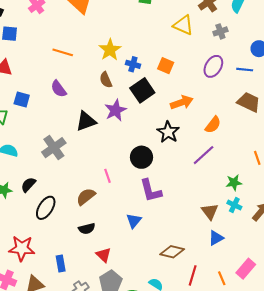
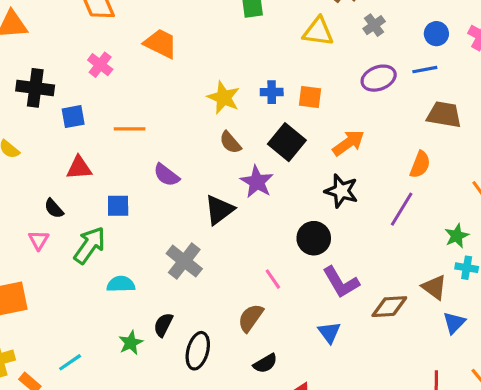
orange line: (63, 52) -> (130, 129), moved
blue cross: (133, 64) -> (272, 92), moved
purple ellipse: (213, 66) -> (379, 78), turned 55
orange semicircle: (213, 125) -> (420, 165), moved
brown diamond: (172, 252) -> (389, 307), moved

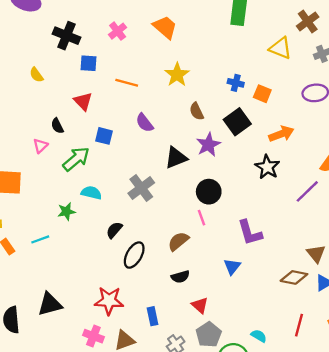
yellow star: (224, 98) -> (177, 75), moved
red triangle: (79, 168) -> (83, 101), turned 36
black circle: (314, 238) -> (209, 192), moved
brown diamond: (389, 307) -> (294, 277), moved
green star: (131, 343) -> (66, 212), moved

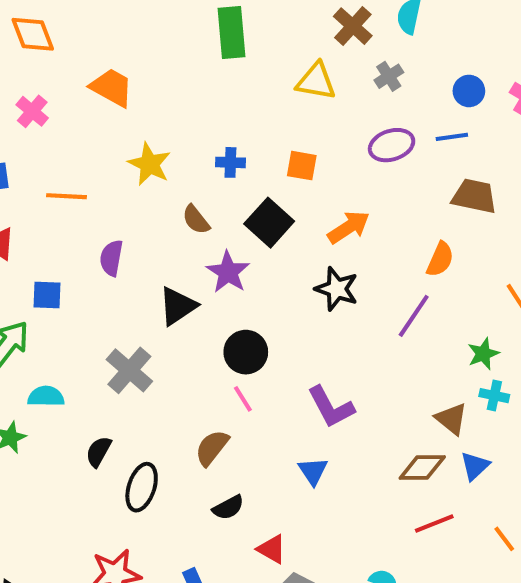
blue cross: (236, 83) -> (230, 162), moved
purple semicircle: (145, 123) -> (111, 258), turned 60
red line: (299, 325) -> (434, 523), moved, turned 65

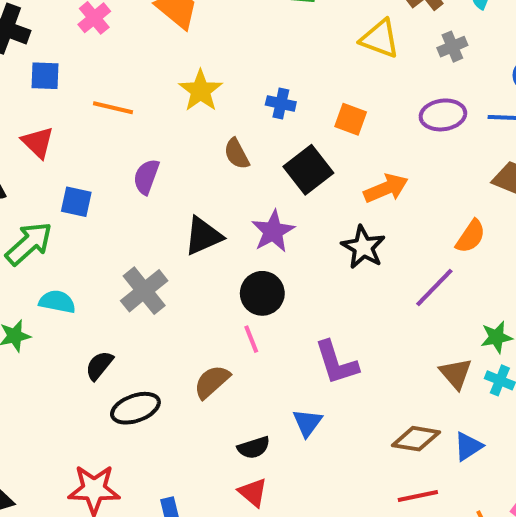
purple star: (228, 272) -> (273, 231), moved
brown triangle: (451, 419) -> (456, 374), moved
black ellipse: (142, 487) -> (135, 408), turned 42
black semicircle: (228, 507) -> (254, 448), moved

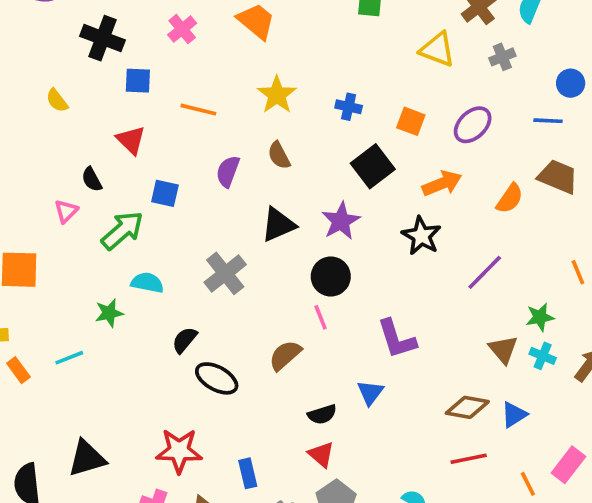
purple ellipse: (443, 115) -> (473, 125), moved, turned -36
brown semicircle: (237, 154) -> (279, 155), moved
orange semicircle: (471, 236) -> (510, 199), moved
black ellipse: (135, 408) -> (217, 378), turned 48

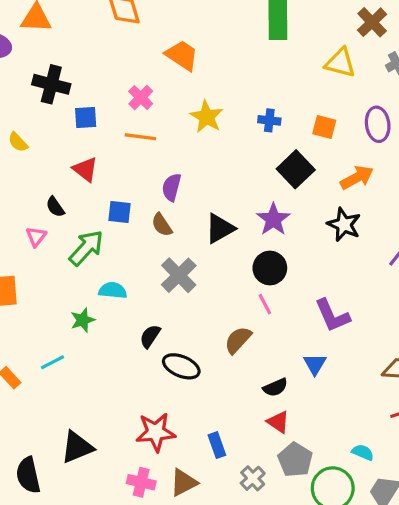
pink cross: (182, 29) -> (141, 98), moved
purple ellipse: (473, 125) -> (378, 124), turned -48
brown semicircle: (279, 155) -> (162, 225), moved

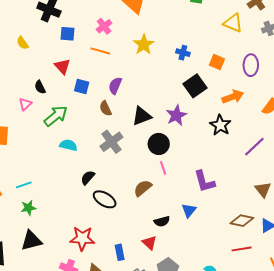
blue square: (120, 212) -> (82, 87), moved
black circle: (270, 268) -> (159, 144), moved
green star: (83, 320) -> (28, 208), moved
red triangle: (278, 422) -> (149, 243), moved

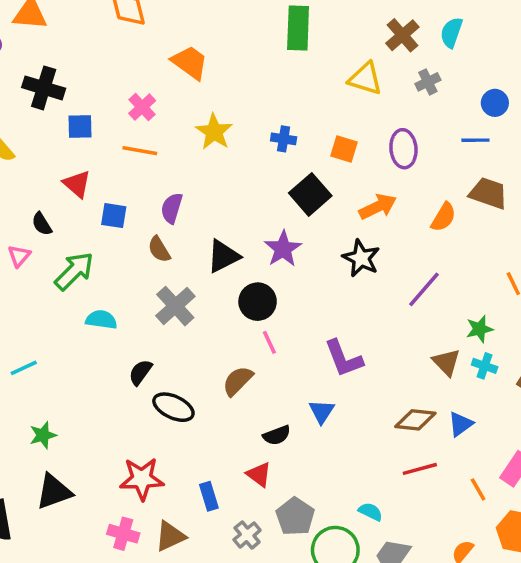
cyan line: (24, 185) -> (24, 368), moved

